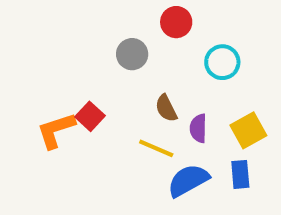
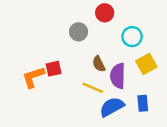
red square: (90, 116) -> (54, 69), turned 35
purple semicircle: (198, 128) -> (118, 76), size x1.5
yellow square: (248, 130) -> (146, 64), moved

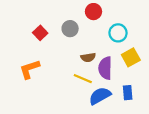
brown semicircle: (99, 64) -> (88, 57), turned -72
red square: (54, 69) -> (40, 33), moved, turned -32

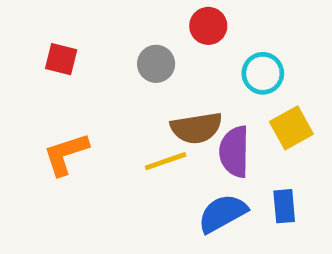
red square: (40, 33) -> (61, 59), moved, turned -32
brown semicircle: (88, 57) -> (196, 128), size x1.5
yellow line: (83, 79) -> (166, 161), moved, turned -42

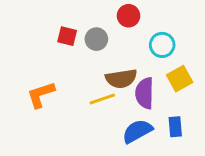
red square: (61, 59) -> (67, 36), moved

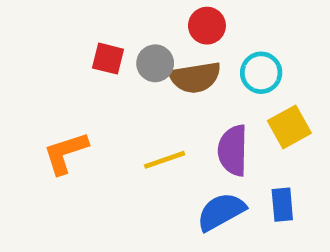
brown semicircle: (121, 79) -> (195, 77), moved

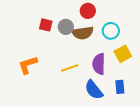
blue semicircle: (221, 212) -> (94, 90), turned -100

